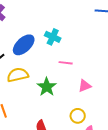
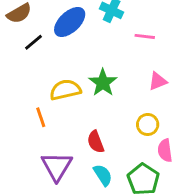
pink line: (66, 63) -> (145, 36), moved
yellow semicircle: (18, 75) -> (65, 90), moved

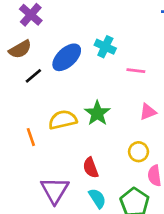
orange line: (41, 117) -> (31, 137), moved

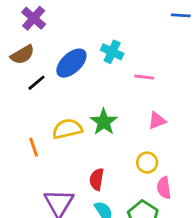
red semicircle: (91, 168) -> (97, 179), turned 30

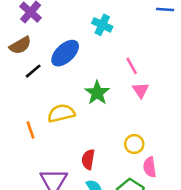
cyan cross: (112, 52) -> (102, 25), moved
pink line: (144, 77) -> (132, 66), turned 54
pink triangle: (157, 120) -> (141, 90), moved, turned -42
green star: (104, 122) -> (97, 93), moved

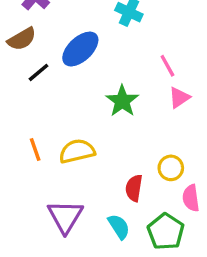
pink triangle: (141, 90) -> (179, 98), turned 30
yellow semicircle: (61, 113) -> (77, 151), moved
red semicircle: (88, 159) -> (134, 188), moved

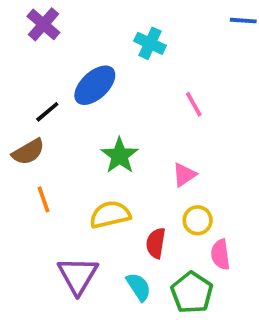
brown semicircle: (22, 39) -> (28, 152), moved
pink triangle: (179, 98) -> (184, 175), moved
green star: (122, 101) -> (120, 156), moved
yellow semicircle: (77, 151) -> (110, 215), moved

